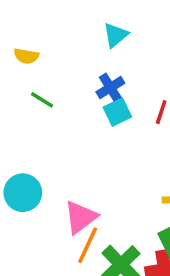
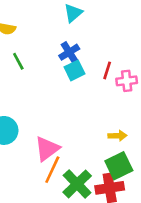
green line: (42, 100) -> (18, 61), turned 30

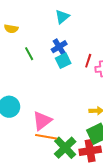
green line: (18, 61) -> (29, 54), moved
orange line: (52, 170) -> (46, 137), turned 75

